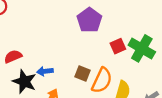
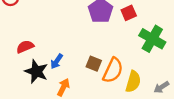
red square: (118, 46) -> (129, 13), moved
blue arrow: (45, 71) -> (57, 61), turned -49

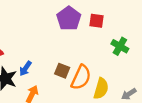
red square: (129, 13) -> (97, 21), turned 32
green cross: (152, 39) -> (120, 46), size x0.7

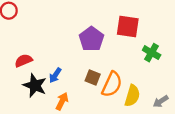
purple pentagon: (69, 18) -> (91, 39), moved
red square: (97, 21) -> (128, 27), size x1.5

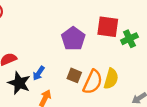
green cross: (152, 53) -> (129, 39), moved, turned 35
yellow semicircle: (132, 96) -> (111, 79), moved

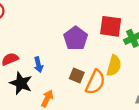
blue arrow: (39, 73) -> (38, 65), moved, turned -48
yellow semicircle: (111, 79) -> (114, 66), moved

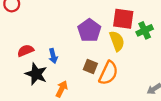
yellow semicircle: (114, 66) -> (117, 41), moved, turned -36

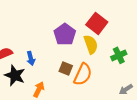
red square: (123, 19) -> (97, 23), turned 30
green cross: (145, 30) -> (119, 55), moved

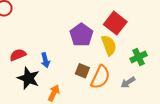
gray arrow: (126, 89) -> (128, 82), moved

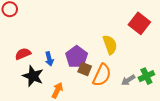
red square: (115, 23) -> (139, 23), moved
purple pentagon: (81, 35) -> (77, 57), moved
green cross: (139, 57) -> (146, 76), moved

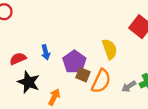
blue arrow: (49, 59) -> (46, 52), moved

